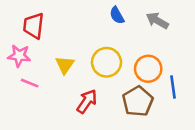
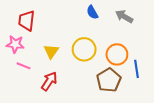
red arrow: (87, 101) -> (49, 81), moved

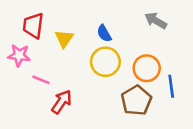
blue semicircle: (92, 12) -> (104, 33), moved
yellow triangle: (51, 51) -> (64, 39), moved
pink line: (23, 66) -> (41, 80), moved

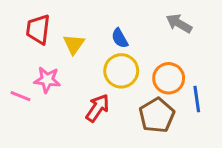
pink star: (19, 55) -> (47, 80), moved
pink line: (41, 80) -> (20, 96), moved
red arrow: (62, 102) -> (98, 108), moved

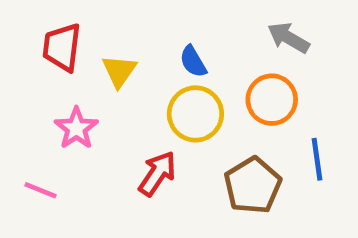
orange circle: (169, 78) -> (272, 100), moved
pink star: (47, 80) -> (76, 128), turned 30
pink line: (20, 96) -> (41, 190), moved

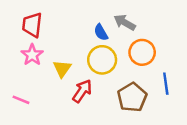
gray arrow: (288, 38) -> (125, 22), moved
yellow triangle: (119, 71) -> (62, 69), moved
pink star: (76, 128) -> (32, 55), moved

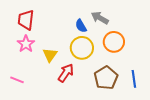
blue line: (166, 84) -> (134, 79), moved

